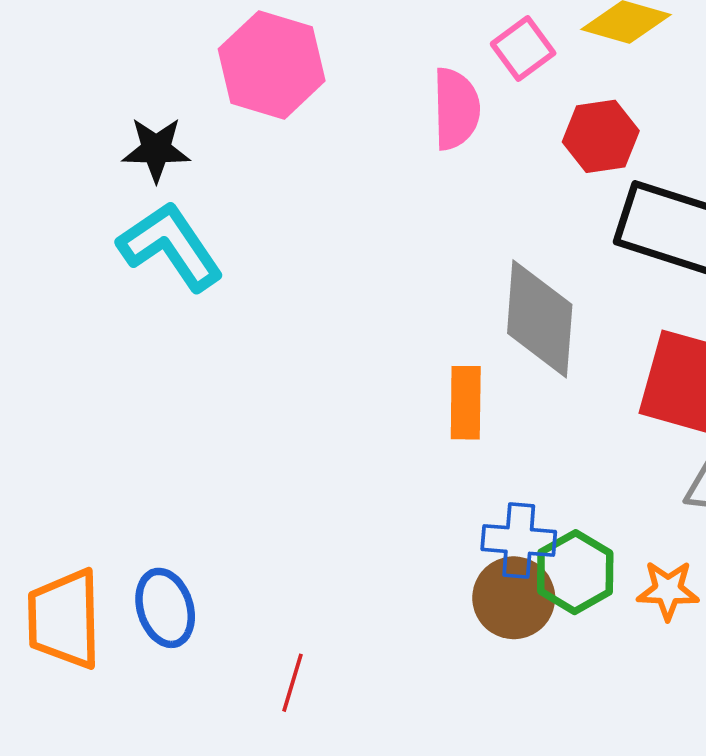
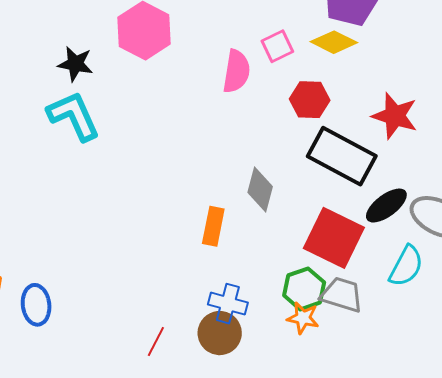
gray diamond: (540, 319) -> (260, 189), size x0.7
green hexagon: (575, 572) -> (304, 289), moved
orange star: (668, 590) -> (303, 318), moved
red line: (292, 683) -> (156, 342), moved

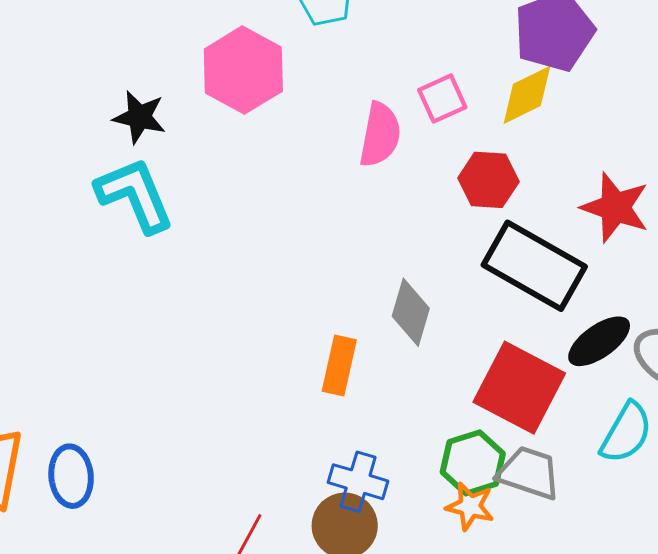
yellow diamond: (334, 42) -> (527, 95), turned -54

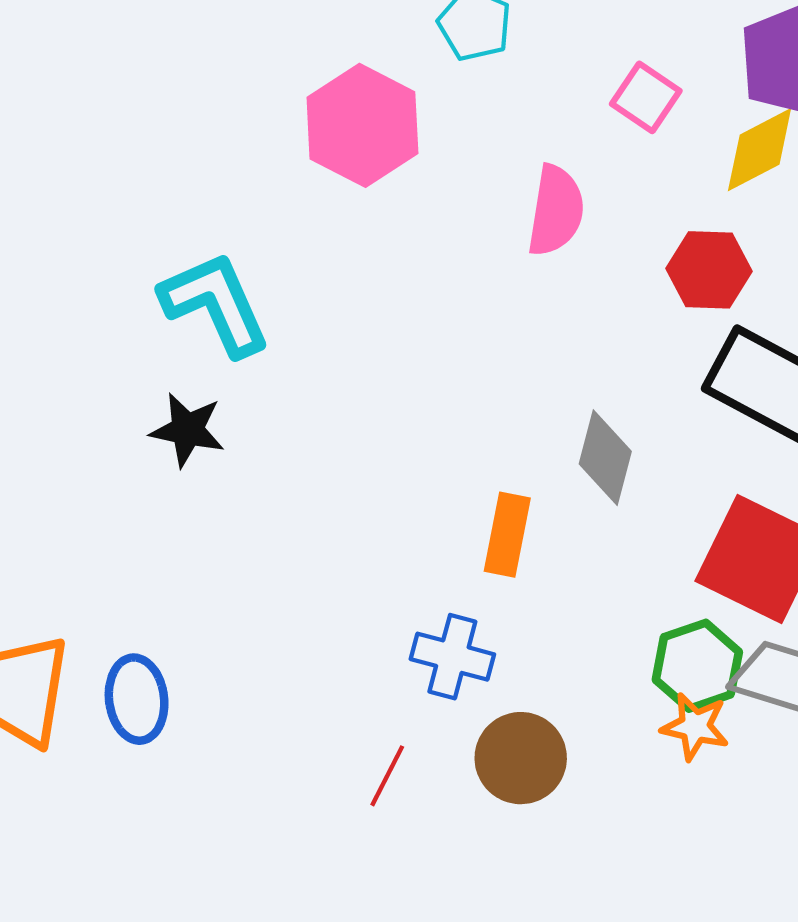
pink square: (442, 99) -> (646, 97), moved, turned -30
black star: (139, 117) -> (187, 430), moved
blue cross: (358, 482) -> (452, 657), moved

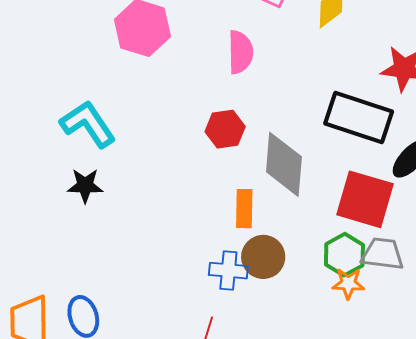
red hexagon: (709, 270) -> (225, 129), moved
gray diamond: (605, 458) -> (284, 164), size x1.5
brown circle: (521, 758) -> (263, 257), moved

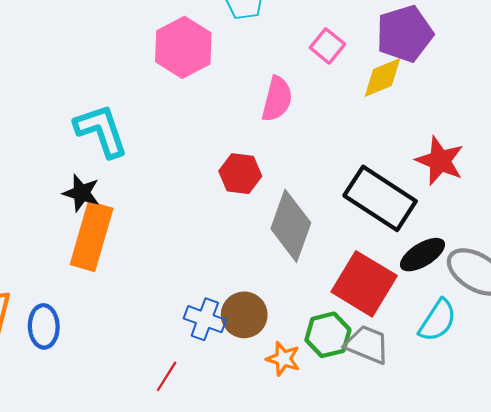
orange rectangle: (244, 209) -> (92, 236), moved, size x1.6
orange star: (348, 283) -> (283, 359), moved

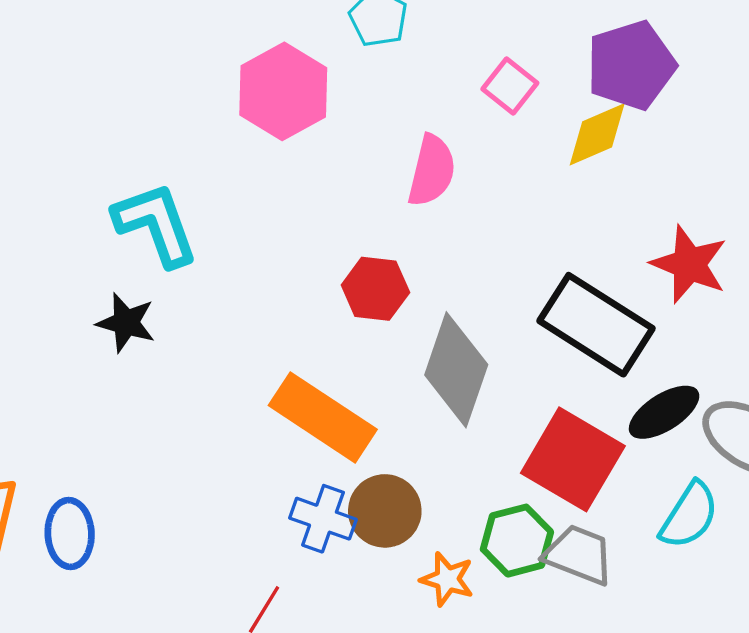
orange rectangle: (92, 236) -> (323, 417), moved, turned -72

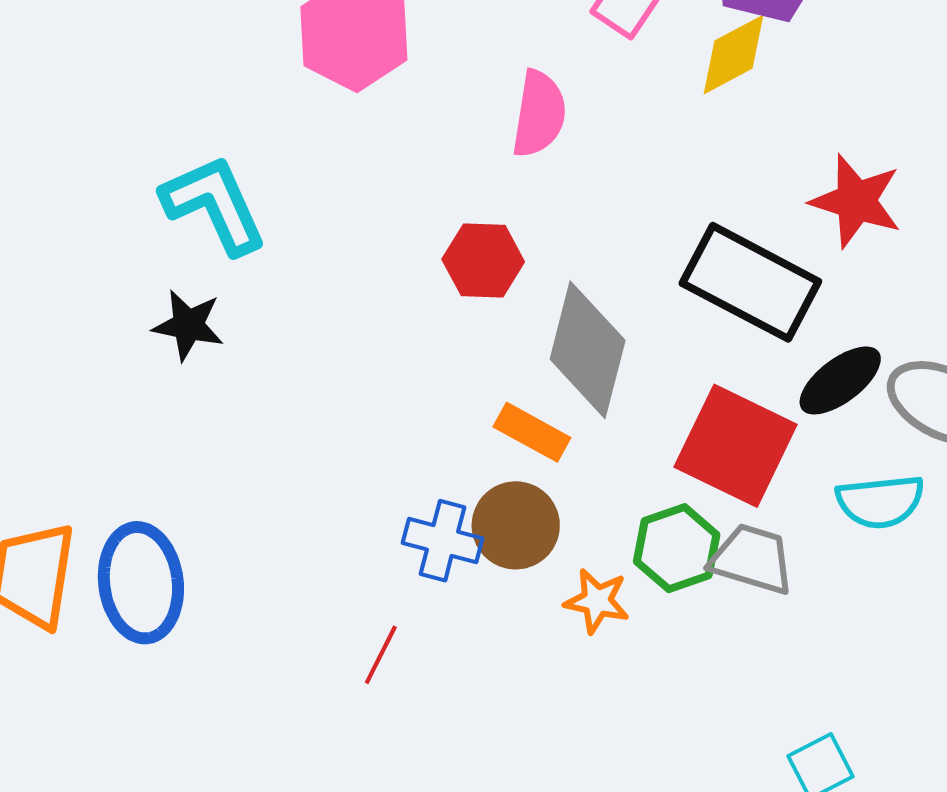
orange rectangle: (323, 417) -> (532, 432), moved, size x0.6
cyan semicircle: (689, 515) -> (880, 501), turned 56
blue ellipse: (70, 534) -> (141, 583), size x1.4

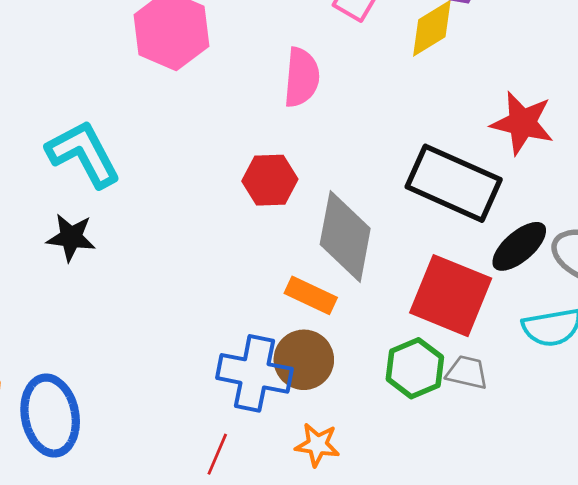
blue cross: (443, 541) -> (254, 373), size x1.4
gray trapezoid: (752, 559) -> (467, 372), size x0.7
orange star: (597, 601) -> (317, 445), moved

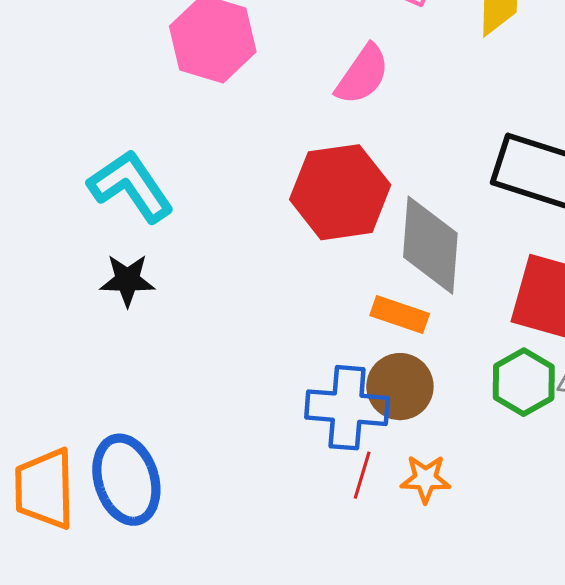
pink semicircle: (302, 77) -> (362, 75), turned 36
red hexagon: (270, 180) -> (340, 192), size x1.6
red line: (217, 454) -> (362, 475), moved

